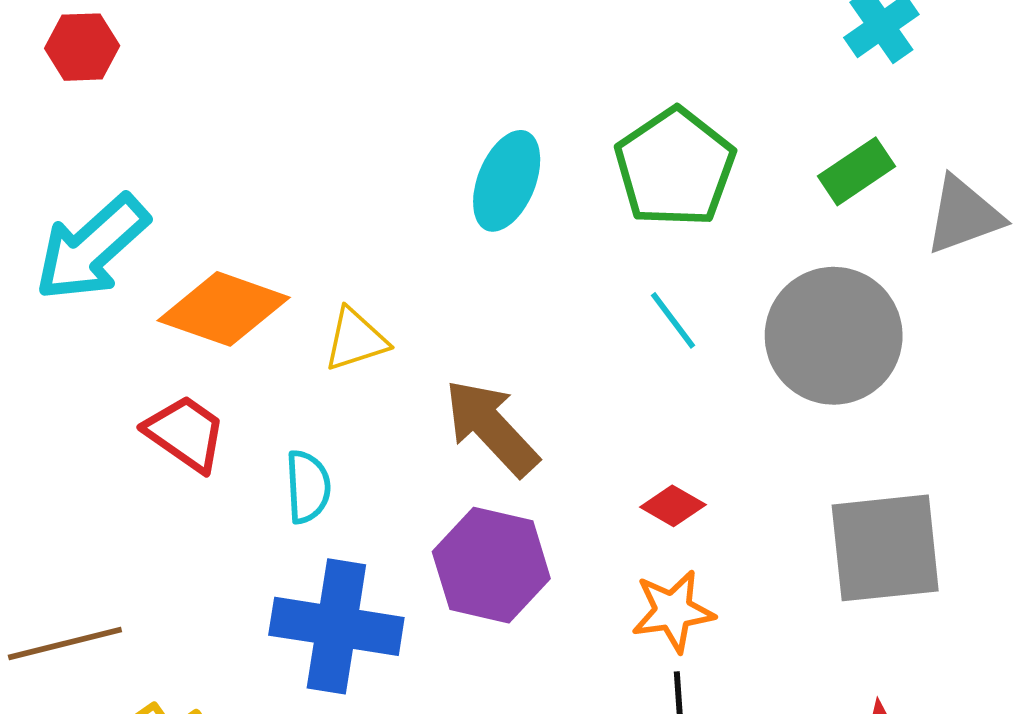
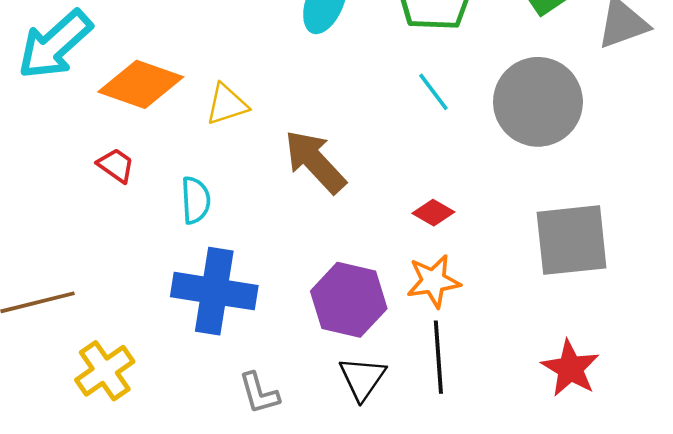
red trapezoid: (185, 433) -> (116, 165), size x0.7
purple hexagon: (491, 565) -> (349, 300), moved

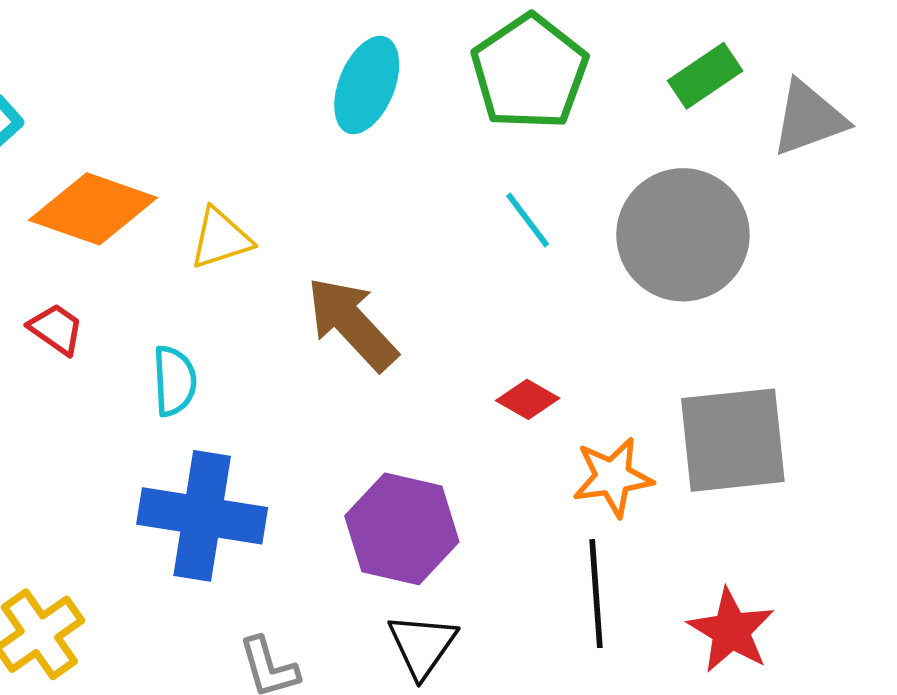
orange star: (433, 281) -> (613, 477), moved
black line: (438, 357) -> (596, 594), moved

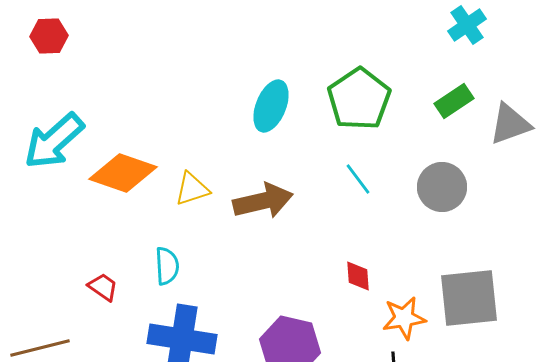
gray circle: (683, 235) -> (442, 187), size x0.7
brown arrow: (352, 324) -> (263, 201), moved, turned 120
red trapezoid: (56, 329) -> (103, 287), moved
red diamond: (528, 399) -> (358, 276), turned 56

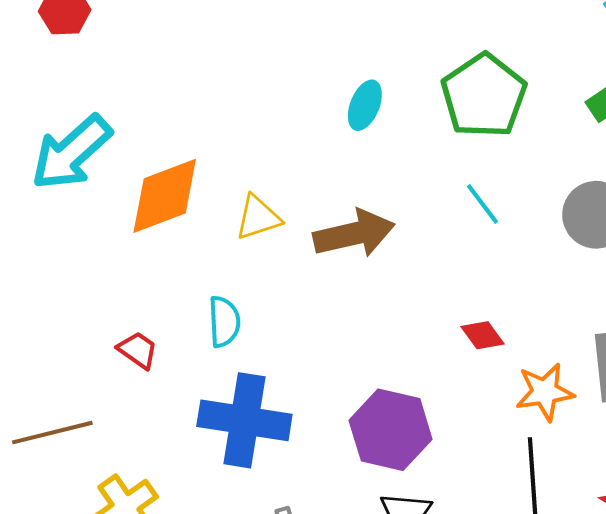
cyan ellipse: (271, 106) -> (365, 105), size x0.7
orange diamond: (123, 173) -> (165, 196), turned -40
red diamond: (358, 276) -> (483, 335), turned -32

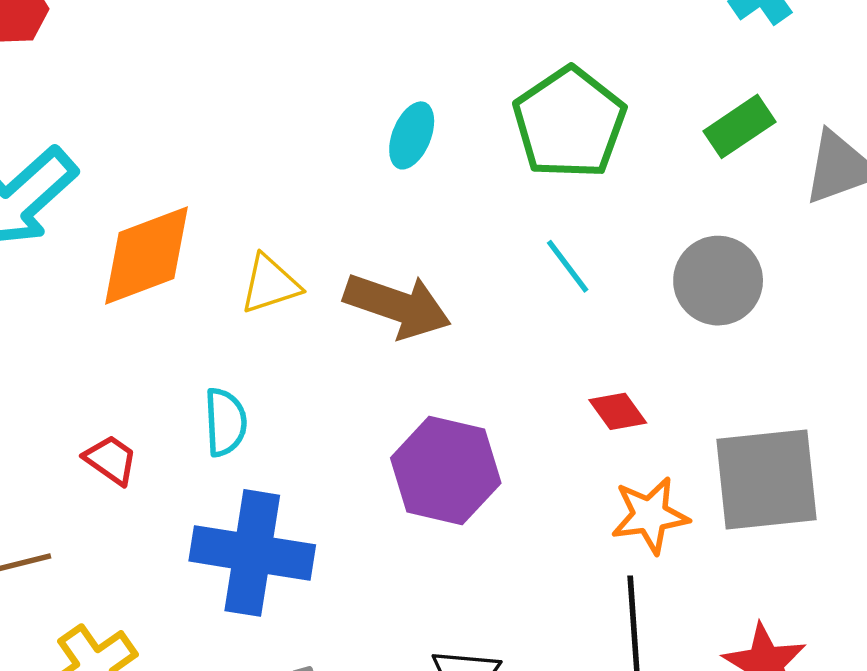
brown arrow: (354, 234) -> (397, 306), turned 32
red diamond: (483, 335) -> (618, 411), moved
purple hexagon: (391, 430) -> (446, 471), moved

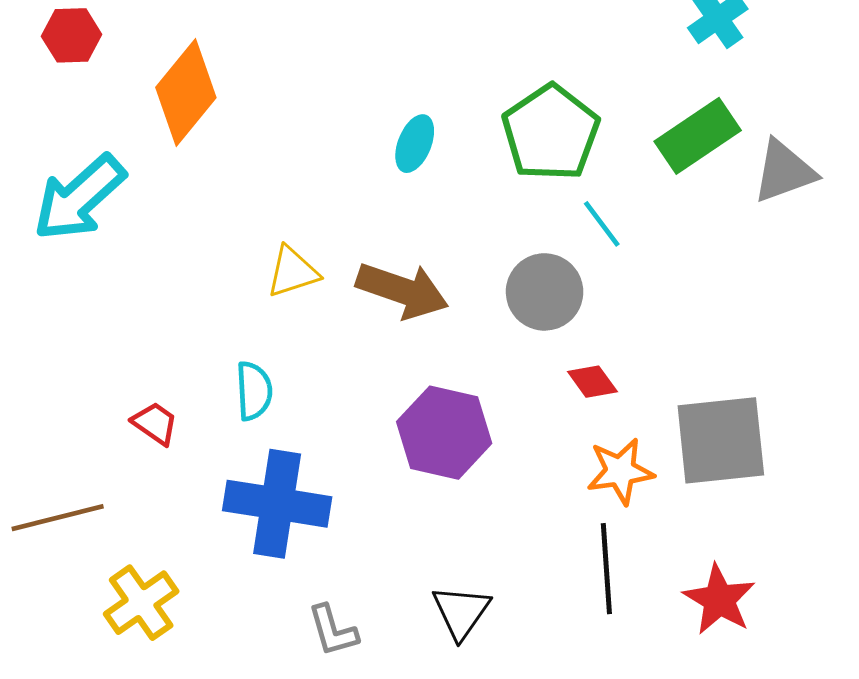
green rectangle: (740, 126) -> (698, 136), size x1.4
orange diamond: (147, 256) -> (186, 93), moved, turned -30
cyan line: (568, 266) -> (602, 224), moved
gray circle: (718, 281) -> (545, 292), moved

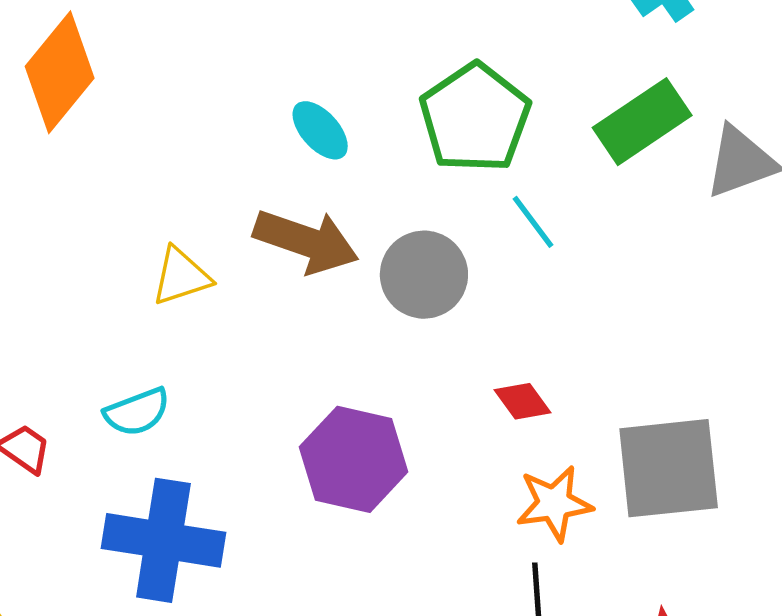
cyan ellipse: (415, 144) -> (320, 130), turned -64
brown arrow: (402, 290) -> (306, 241), moved
gray circle: (545, 292) -> (424, 275), moved
cyan semicircle: (254, 391) -> (137, 412), turned 72

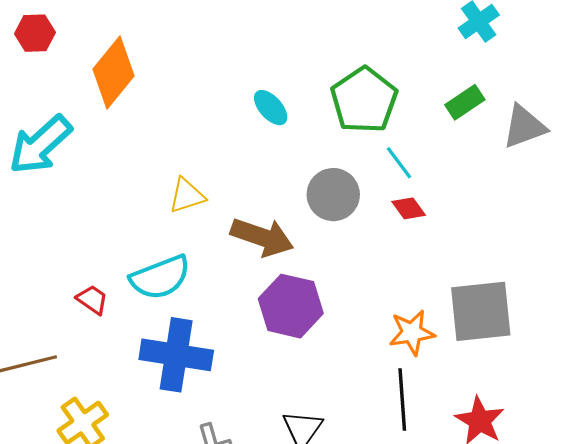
green rectangle: (642, 122) -> (465, 102), size x0.7
brown arrow: (306, 241) -> (262, 237), moved
red diamond: (522, 401) -> (409, 208), moved
cyan semicircle: (137, 412) -> (160, 277), size x1.5

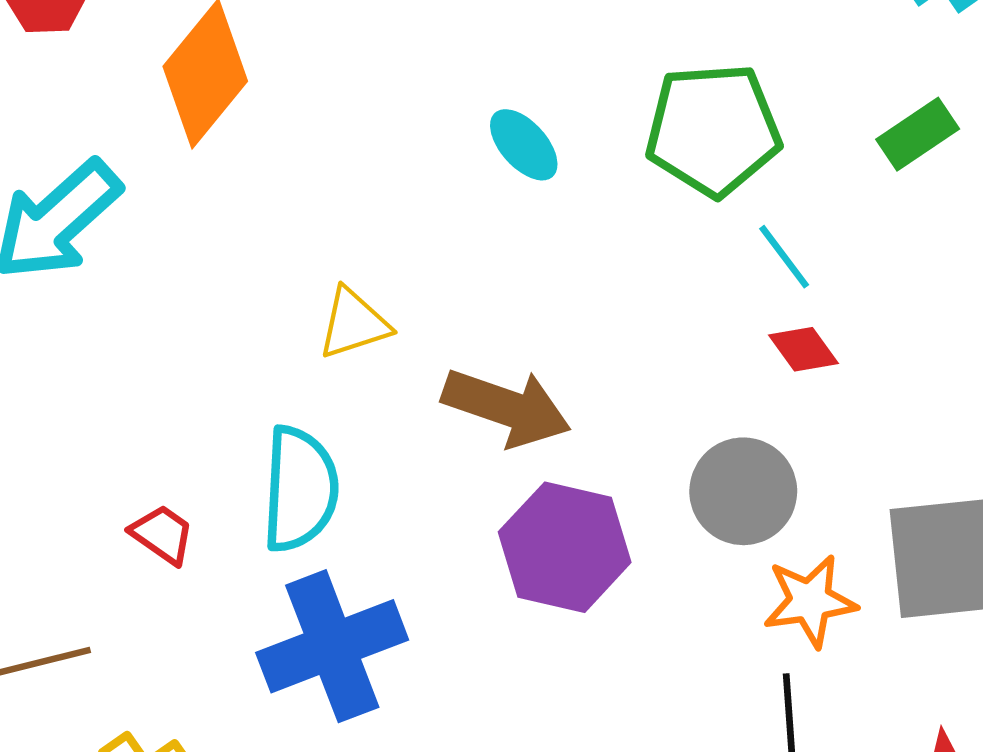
green pentagon: (364, 100) -> (713, 130), turned 30
gray circle: (333, 195) -> (743, 491), moved
cyan semicircle: (160, 277) -> (300, 489), turned -66
blue cross: (176, 355) -> (332, 646), turned -30

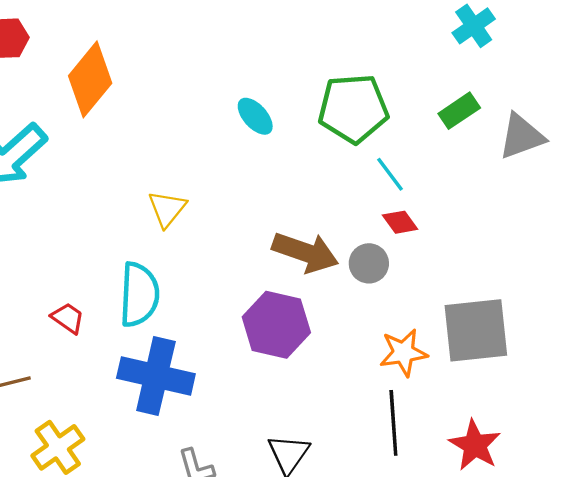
yellow triangle: (354, 323) -> (167, 209), turned -33
brown arrow: (507, 407) -> (305, 252), moved
gray circle: (743, 491) -> (369, 263), moved, size x0.7
blue cross: (332, 646) -> (156, 376), turned 34

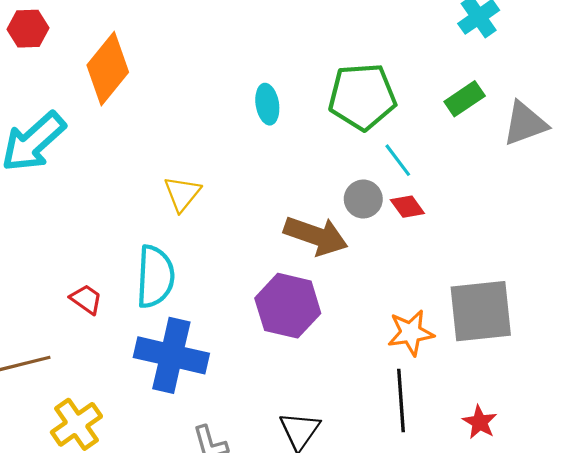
cyan ellipse: (255, 116) -> (267, 104), turned 33
gray circle: (369, 263) -> (363, 199), moved
red star: (475, 445) -> (480, 422), size x0.7

